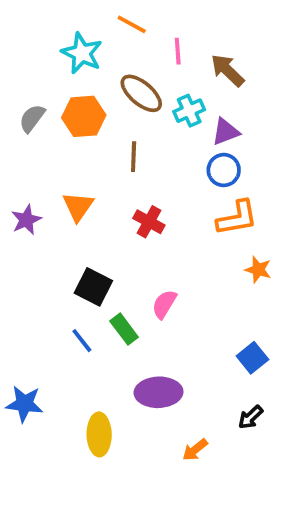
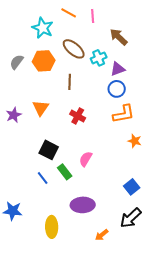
pink line: (178, 51) -> (93, 16), moved
black arrow: (250, 417) -> (131, 218), size x1.6

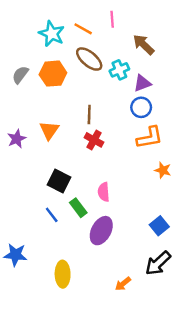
orange line: (69, 13) -> (83, 29), moved
brown line: (70, 82) -> (89, 115), moved
pink semicircle: (86, 159) -> (104, 192), turned -35
purple ellipse: (83, 205) -> (101, 231), moved, turned -60

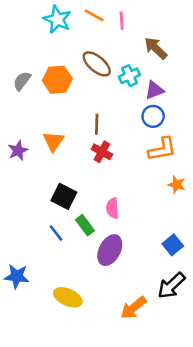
orange line: (83, 29) -> (94, 15), moved
cyan star: (52, 34) -> (57, 19), moved
yellow ellipse: (63, 274) -> (68, 297), turned -65
orange arrow: (123, 284) -> (133, 308), size x1.5

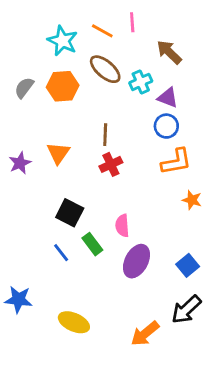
orange line: (94, 15) -> (102, 31), moved
cyan star: (57, 19) -> (63, 41), moved
purple triangle: (154, 90) -> (168, 98), turned 42
red cross: (102, 152) -> (111, 164), turned 36
purple ellipse: (110, 250) -> (136, 261), moved

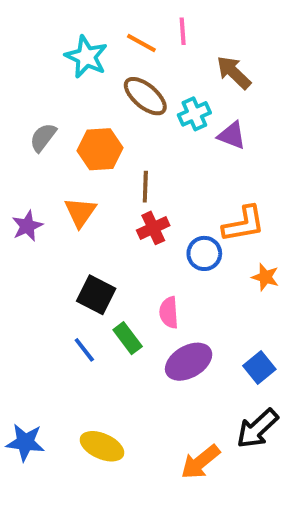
orange hexagon: (63, 86) -> (100, 149), moved
gray semicircle: (24, 88) -> (43, 137), moved
blue circle: (166, 126) -> (204, 253), moved
purple ellipse: (136, 261) -> (189, 362), turned 32
blue star: (18, 300) -> (25, 442), moved

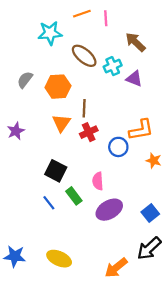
orange line: (141, 43) -> (82, 14), moved, turned -48
cyan star: (86, 57) -> (50, 33), turned -30
orange triangle: (80, 212) -> (61, 123), moved

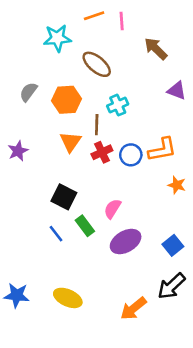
cyan cross: (113, 66) -> (118, 105), moved
purple triangle: (134, 79) -> (177, 91), moved
blue circle: (118, 147) -> (131, 155), moved
pink semicircle: (98, 181) -> (112, 209), turned 36

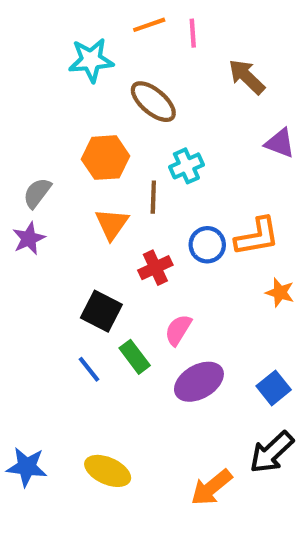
gray semicircle: (28, 92) -> (37, 193), moved
red cross: (102, 152) -> (155, 268), moved

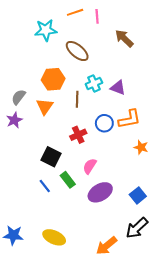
purple triangle: (280, 143) -> (118, 88), moved
orange triangle: (112, 224) -> (45, 106), moved

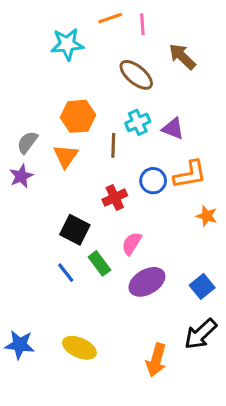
brown ellipse: (77, 51) -> (136, 75), moved
orange arrow: (106, 246) -> (156, 360), turned -35

